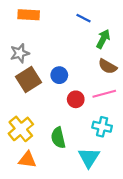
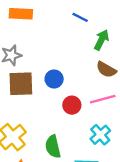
brown square: (29, 80) -> (21, 84), turned 30
cyan cross: (102, 127) -> (100, 135), turned 36

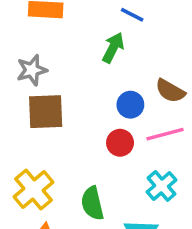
green arrow: (101, 40) -> (113, 48), moved
blue circle: (54, 79) -> (130, 105), moved

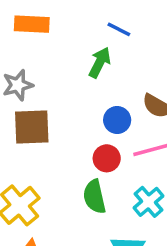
green semicircle: (92, 203) -> (94, 197), moved

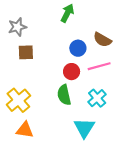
brown square: (32, 127) -> (26, 52), size x0.7

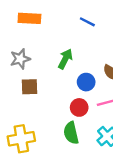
green arrow: (67, 13) -> (65, 59), moved
yellow cross: (18, 100) -> (21, 139), turned 30

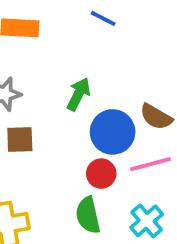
blue line: (87, 22) -> (103, 18), moved
blue circle: (86, 82) -> (113, 132), size x1.5

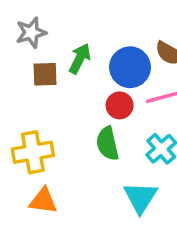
green arrow: (79, 94) -> (80, 59), moved

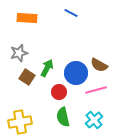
brown square: (45, 74) -> (27, 77), turned 35
red circle: (120, 105) -> (59, 92), moved

